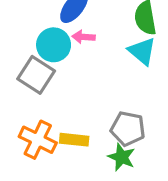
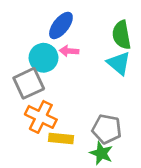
gray square: (36, 75) -> (29, 83), turned 32
orange cross: (38, 140) -> (41, 117), moved

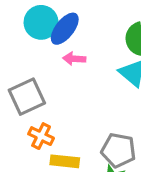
cyan circle: (43, 58) -> (41, 22), moved
orange cross: (41, 117) -> (41, 136), size x0.7

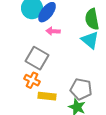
gray square: (27, 97) -> (37, 58), moved, turned -35

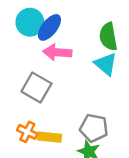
pink arrow: (53, 31) -> (57, 52), size x1.5
orange cross: (32, 80) -> (27, 132), moved

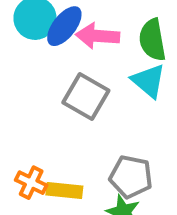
pink arrow: (57, 52) -> (98, 36), moved
gray square: (36, 88) -> (86, 97), moved

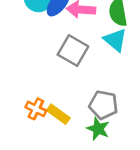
yellow rectangle: (64, 190) -> (58, 114), turned 30

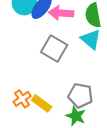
orange cross: (36, 109) -> (22, 99), turned 30

